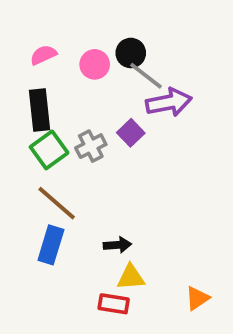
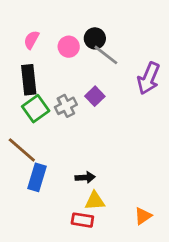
pink semicircle: (43, 55) -> (32, 40), turned -36
purple arrow: (169, 102) -> (149, 78), moved, turned 124
brown line: (57, 203) -> (22, 150), moved

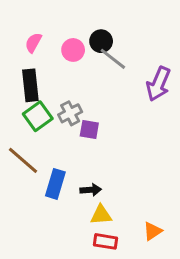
purple square: (95, 96) -> (89, 130), moved, turned -36
blue rectangle: (37, 177) -> (55, 184), moved
red rectangle: (82, 220) -> (105, 241), moved

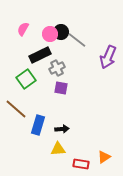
black circle: (101, 41) -> (61, 32), moved
black rectangle: (30, 85) -> (40, 55), moved, turned 70
gray cross: (70, 113) -> (57, 68), moved
yellow triangle: (101, 215) -> (58, 149), moved
red rectangle: (105, 241) -> (81, 164), moved

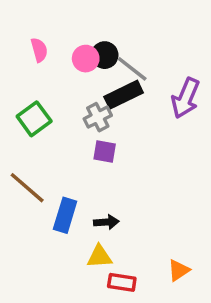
pink semicircle: (23, 29) -> (39, 50), turned 136
black rectangle: (40, 55) -> (124, 95), moved
green square: (26, 79) -> (34, 119), moved
red rectangle: (81, 164) -> (122, 282), moved

